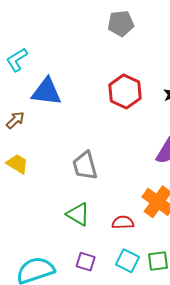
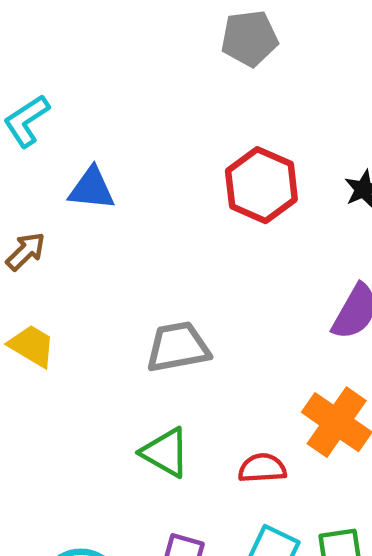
blue triangle: (46, 92) -> (92, 189), size x0.7
gray trapezoid: (85, 166) -> (178, 347), turned 96

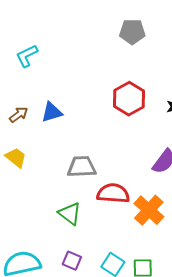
blue triangle: (92, 189) -> (52, 112), moved, turned -30
red semicircle: (262, 468) -> (113, 193), moved, size x1.5

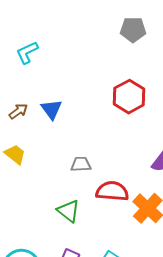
blue triangle: (52, 112) -> (52, 109), turned -50
gray trapezoid: (82, 167) -> (81, 164), size x0.7

